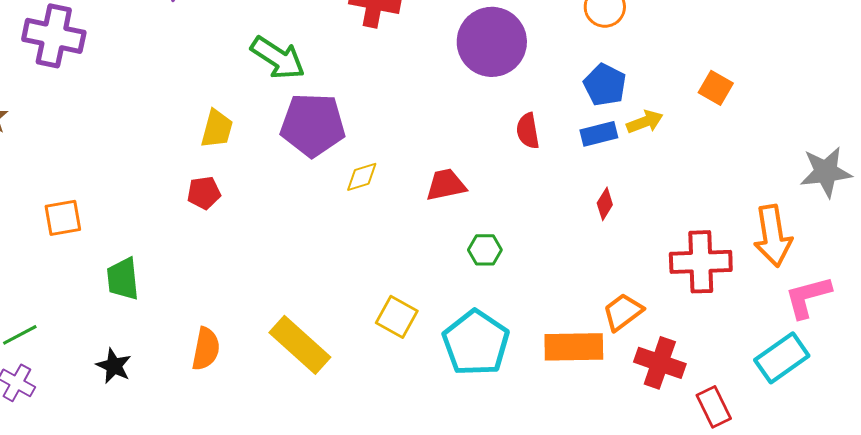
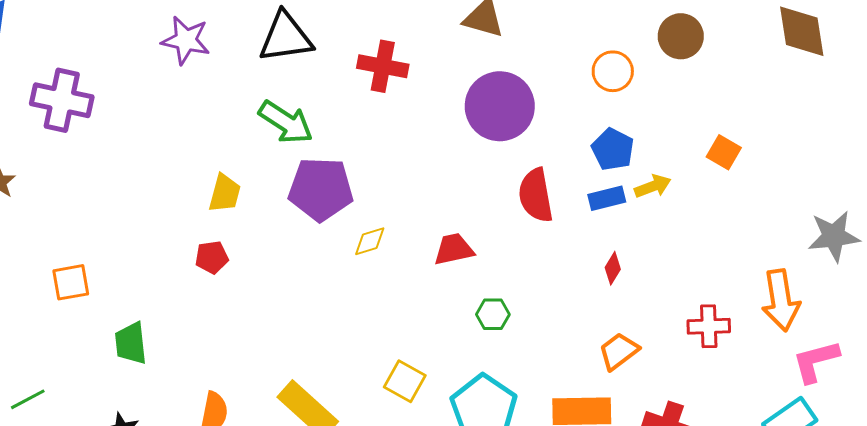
red semicircle: (528, 131) -> (536, 195), size x1.5
red cross: (701, 262) -> (709, 326), size x0.7
orange trapezoid: (623, 312) -> (619, 351), moved

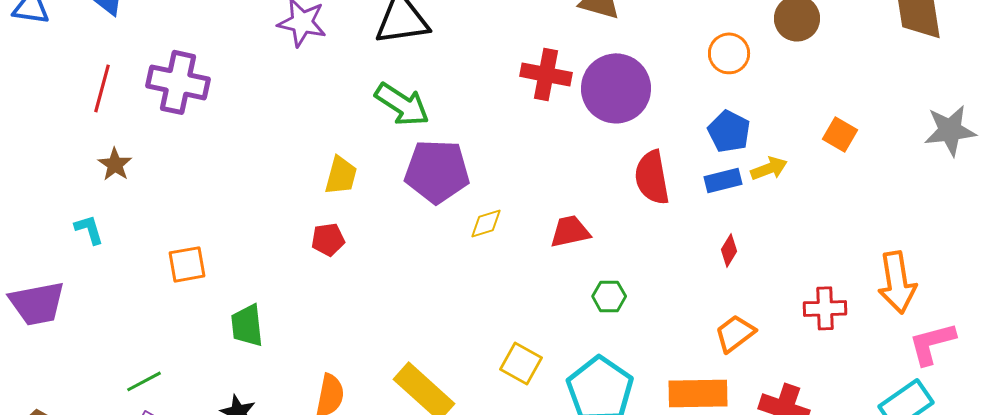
red cross: (383, 66) -> (546, 74), moved
gray star: (834, 236) -> (950, 130), moved

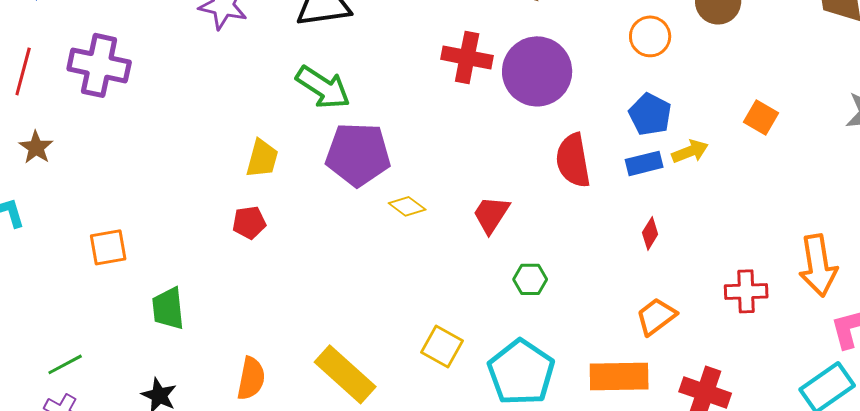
yellow diamond: (486, 223) -> (407, 206), turned 54
red trapezoid: (570, 231) -> (491, 214), turned -45

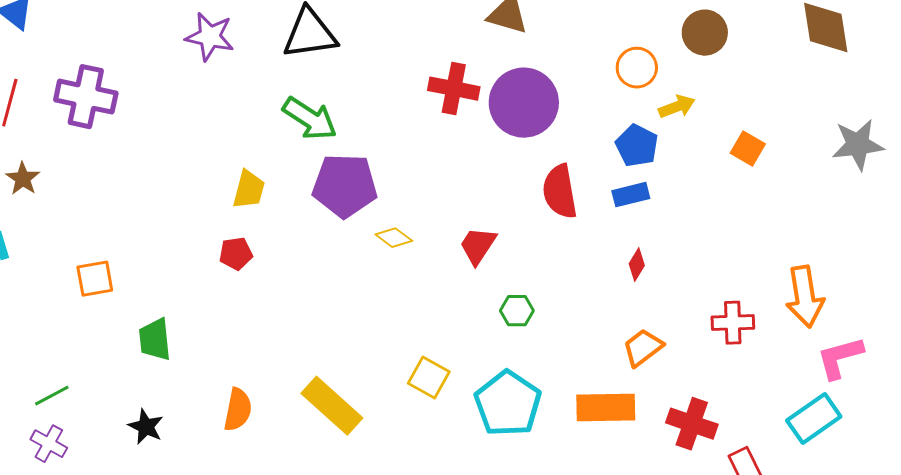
yellow arrow: (690, 151) -> (677, 107), moved

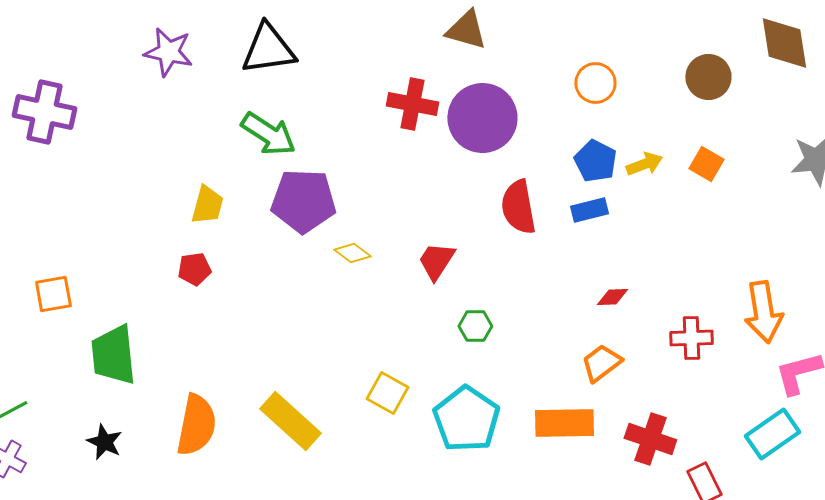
brown circle: (705, 33) -> (708, 77), moved
yellow arrow: (677, 107) -> (644, 164), moved
red diamond: (637, 265) -> (612, 297), moved, turned 56
green trapezoid: (155, 340) -> (113, 355), size x1.4
orange semicircle: (238, 410) -> (196, 425), size x1.4

